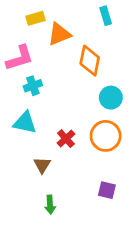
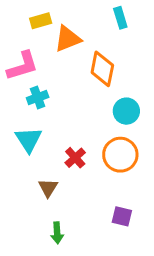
cyan triangle: (25, 123) -> (29, 140), turned 45

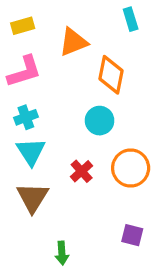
yellow rectangle: (41, 21) -> (23, 26), moved
cyan cross: (38, 97) -> (26, 117), moved
cyan circle: (126, 111) -> (100, 121), moved
brown triangle: (48, 188) -> (32, 197), moved, size x1.5

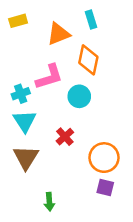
cyan rectangle: (131, 19) -> (91, 20), moved
pink L-shape: (24, 71) -> (49, 77), moved
orange circle: (131, 168) -> (104, 158), moved

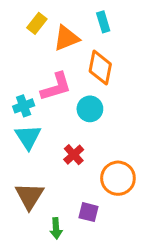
yellow rectangle: (18, 21) -> (37, 23), moved, turned -36
brown triangle: (26, 158) -> (29, 196), moved
purple square: (105, 187) -> (88, 212), moved

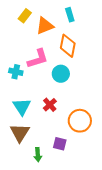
cyan cross: (24, 106) -> (16, 72), turned 32
cyan triangle: (28, 137) -> (22, 107), moved

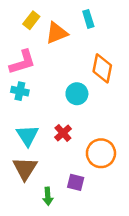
orange diamond: (68, 46) -> (102, 68), moved
pink L-shape: (38, 59) -> (22, 62), moved

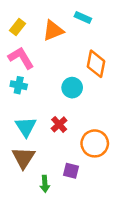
cyan rectangle: (88, 19) -> (83, 18), turned -49
yellow rectangle: (31, 20) -> (17, 27), moved
pink L-shape: (22, 62) -> (21, 58), turned -104

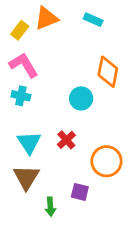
orange triangle: (53, 31) -> (46, 18), moved

